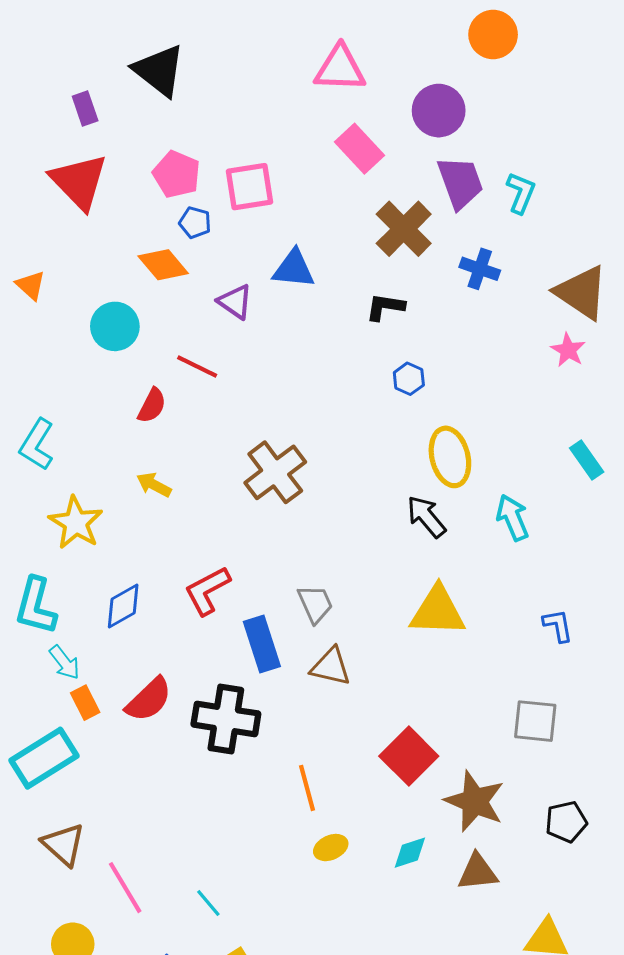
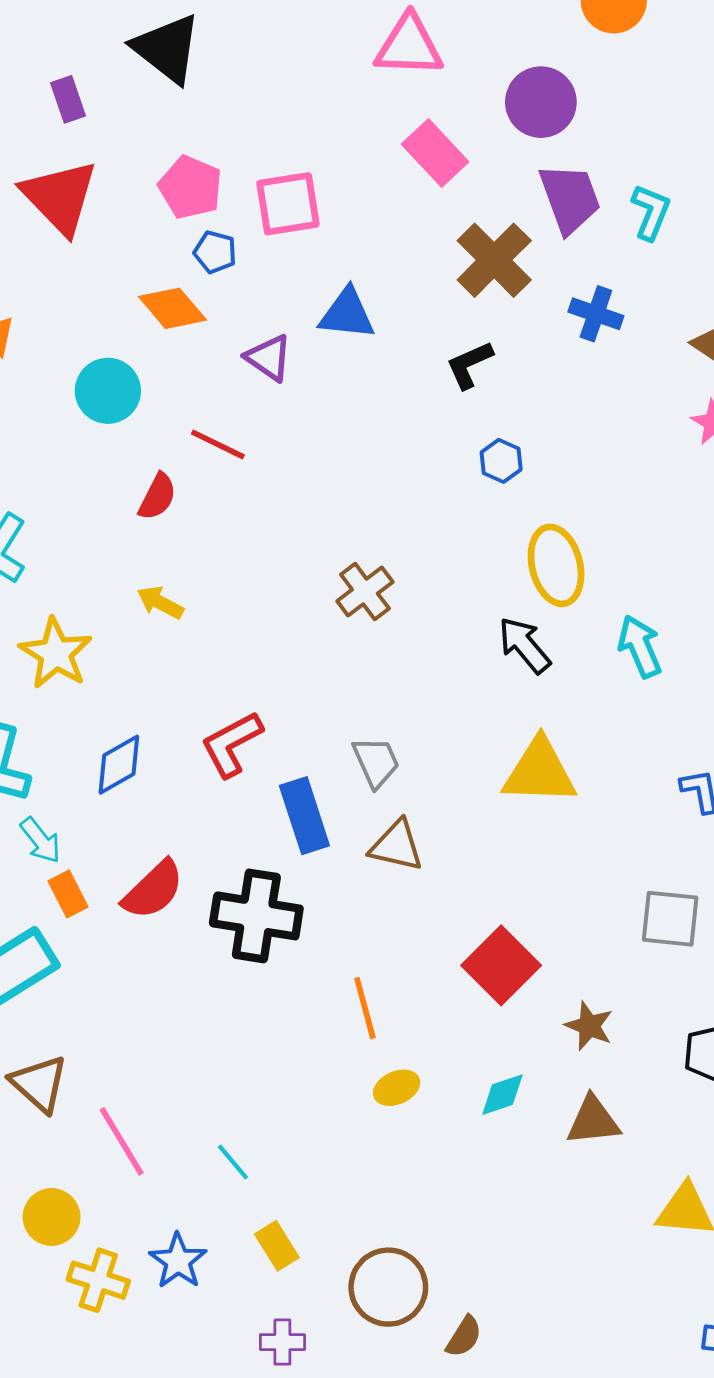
black L-shape: (385, 307) -> (469, 365), turned -33
brown cross: (275, 472) -> (365, 592), moved, size x0.7
brown star: (475, 801) -> (589, 1026), size x0.6

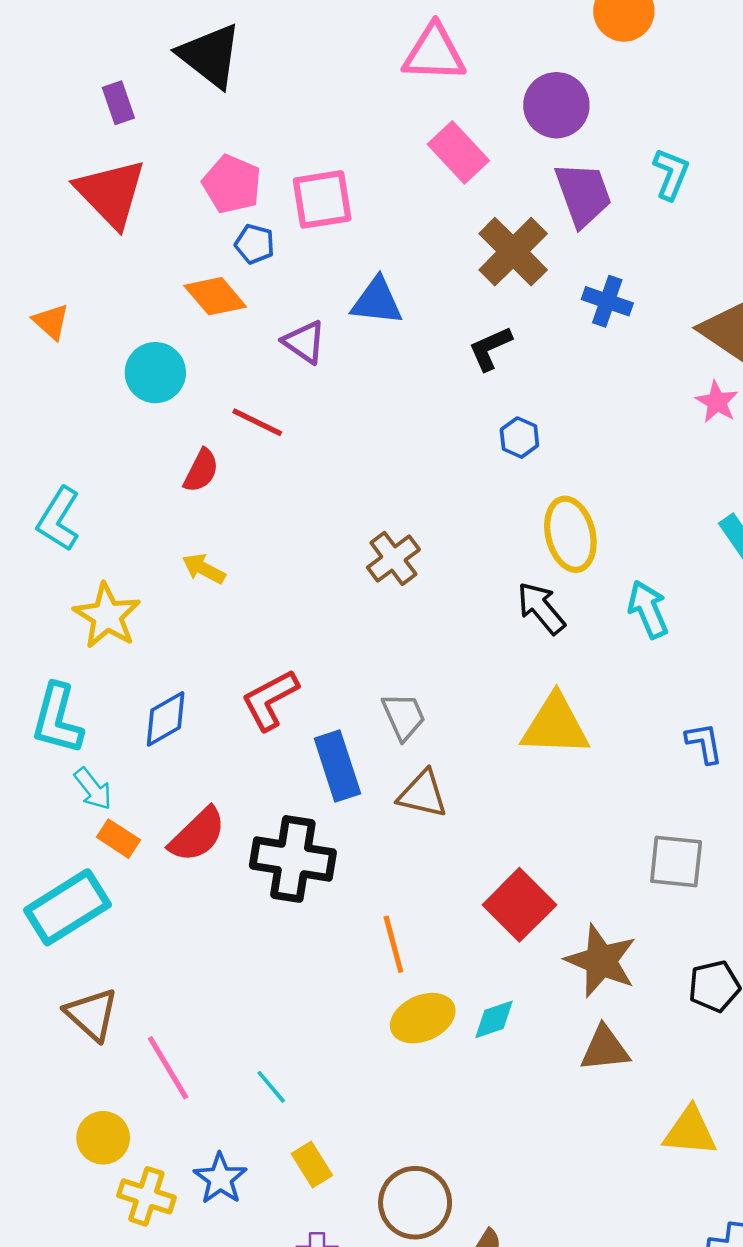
cyan L-shape: (651, 212) -> (671, 174), moved
orange rectangle: (68, 894) -> (118, 839), turned -30
brown star: (589, 1026) -> (601, 961), size x1.6
yellow ellipse: (397, 1088) -> (423, 1018), size x1.5
cyan diamond: (502, 1095) -> (494, 1019), moved

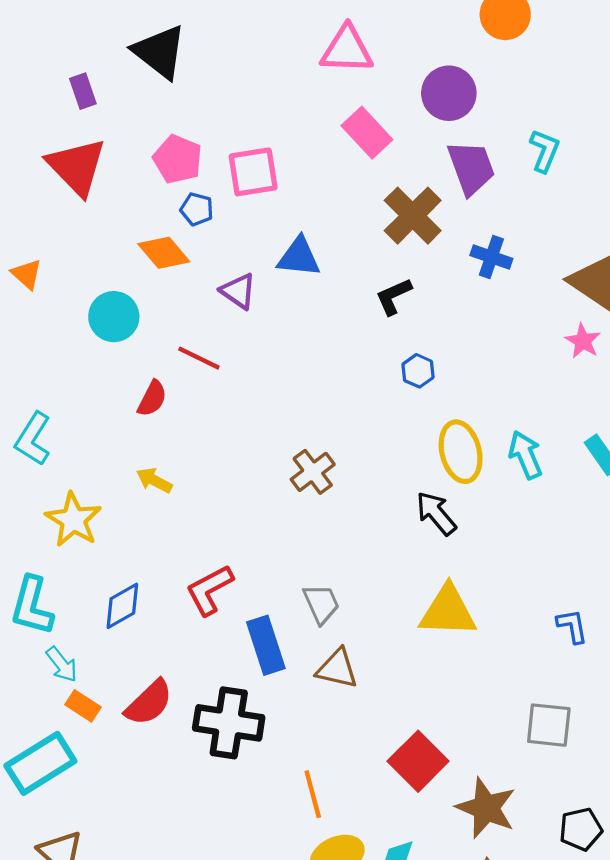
cyan arrow: (648, 609) -> (525, 455), moved

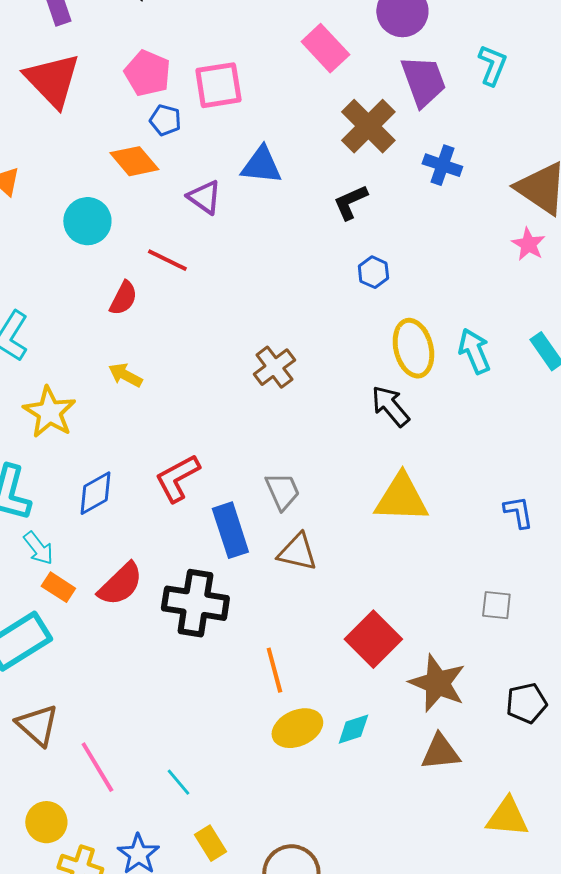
gray square: (549, 725) -> (496, 605), size x0.7

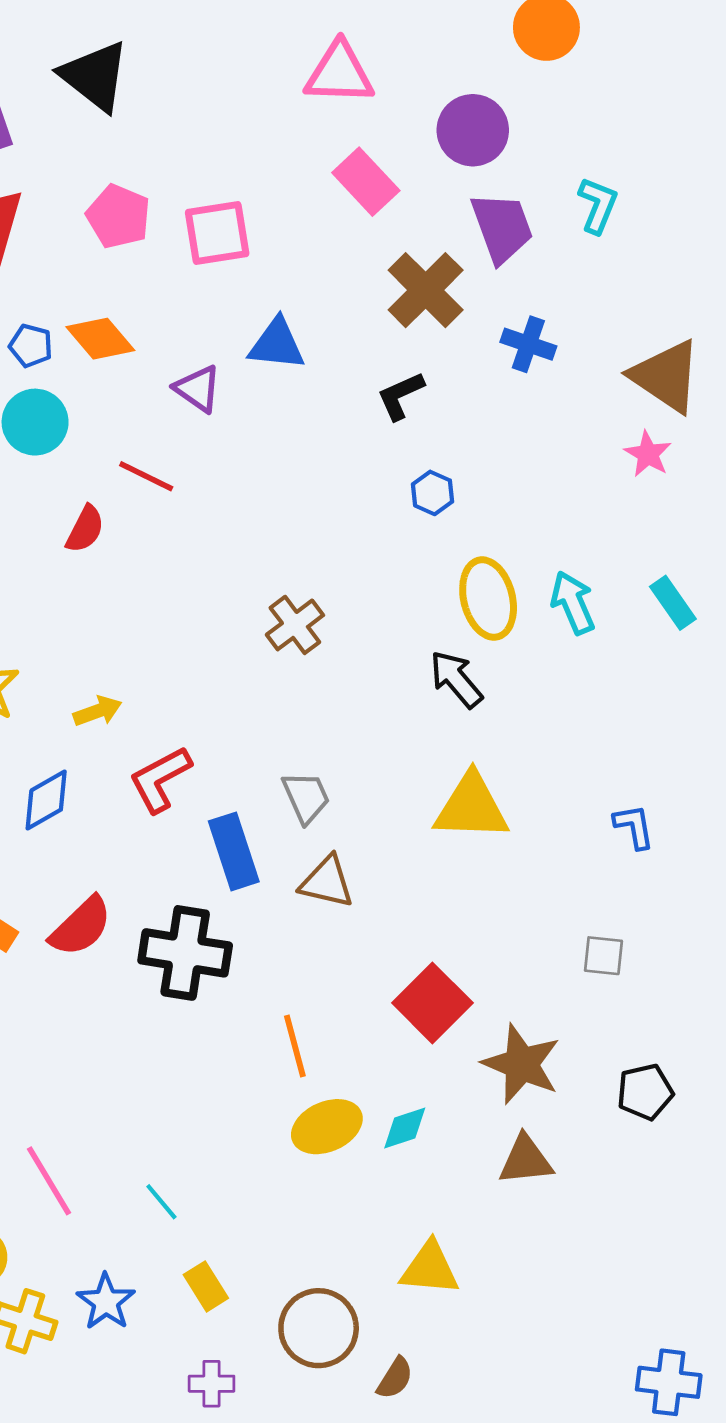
blue pentagon: (165, 120) -> (31, 346), moved
yellow arrow: (125, 375) -> (98, 711), moved, turned 132
yellow triangle: (507, 817) -> (430, 1268), moved

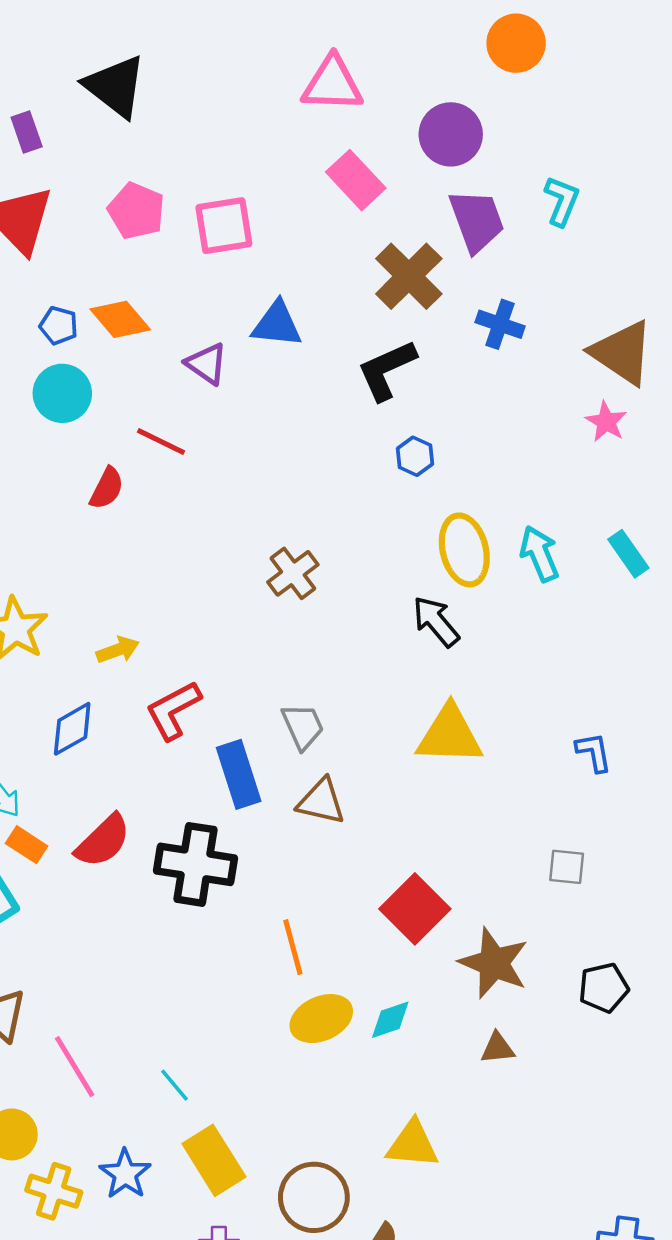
black L-shape: (401, 396) -> (387, 370), size x1.4
brown triangle: (526, 1160) -> (498, 1048), size x0.7
yellow rectangle: (206, 1286) -> (214, 1160), size x1.6

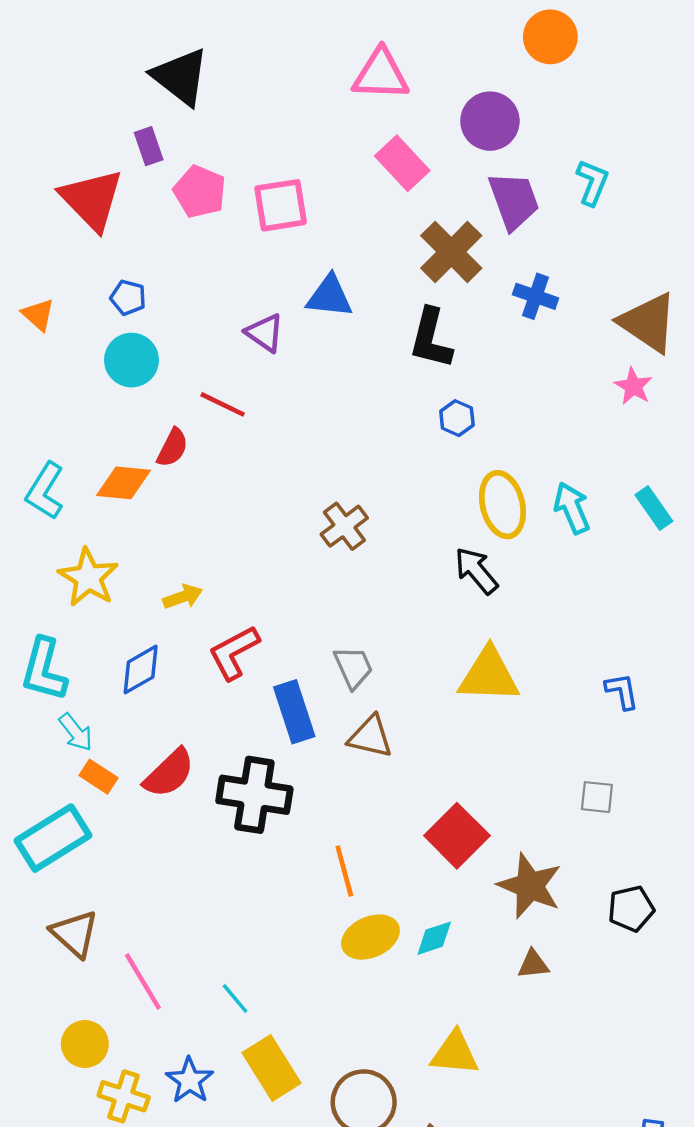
purple rectangle: (27, 132) -> (149, 146), moved
orange diamond: (120, 319) -> (124, 483), moved, turned -44
black L-shape: (387, 370) -> (431, 338), turned -52

